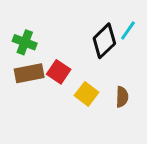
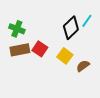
yellow square: (87, 94) -> (65, 56), moved
brown semicircle: (122, 97) -> (83, 66), turned -128

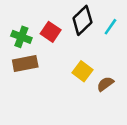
black diamond: (71, 28) -> (82, 20), moved
red square: (40, 49) -> (51, 32), moved

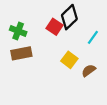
cyan line: (110, 27) -> (93, 37), moved
red square: (51, 32) -> (54, 27), moved

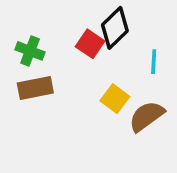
cyan line: (93, 37) -> (154, 62), turned -32
brown semicircle: (89, 71) -> (147, 116), size x1.5

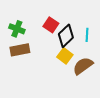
black diamond: (115, 28) -> (66, 36), moved

